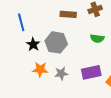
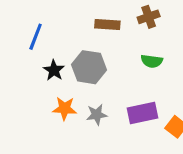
blue line: (21, 22) -> (36, 37), turned 36

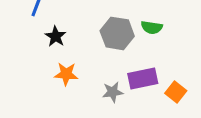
gray hexagon: (89, 67) -> (117, 33), moved
gray star: (97, 115) -> (113, 92), moved

